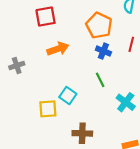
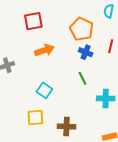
cyan square: (68, 95) -> (44, 90), moved
cyan cross: (126, 102) -> (106, 98), turned -36
yellow square: (48, 109) -> (35, 117), moved

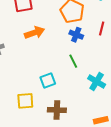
cyan square: (44, 90) -> (48, 80), moved, turned 35
cyan cross: (106, 98) -> (97, 82), turned 30

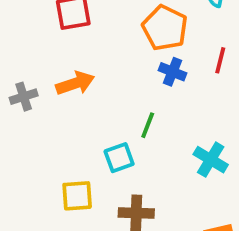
orange arrow: (34, 33) -> (75, 83), moved
green line: (73, 61) -> (148, 125), moved, turned 48

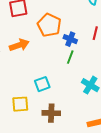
orange pentagon: (165, 28) -> (49, 25), moved
green line: (148, 125) -> (70, 57), moved

